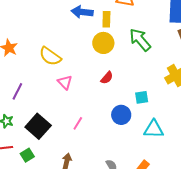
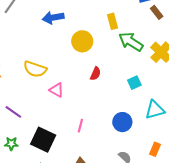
yellow rectangle: (106, 19) -> (112, 21), moved
green arrow: (140, 40) -> (131, 42), moved
purple line: (17, 91) -> (13, 112), turned -66
blue circle: (121, 115) -> (122, 122), moved

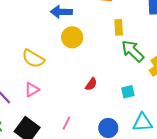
yellow circle: (82, 41) -> (72, 37), moved
red semicircle: (95, 74) -> (91, 84), moved
pink triangle: (57, 90) -> (32, 90), moved, turned 49

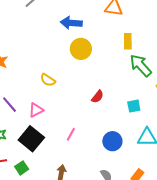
yellow semicircle: (33, 59) -> (48, 80), moved, size x0.7
pink triangle: (32, 90) -> (36, 110), moved

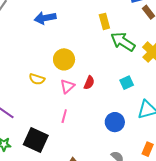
yellow circle: (81, 49) -> (64, 59), moved
pink triangle: (36, 110) -> (67, 86), moved
pink line: (71, 134) -> (64, 116), moved

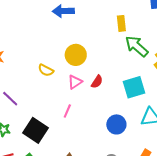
cyan square: (127, 83) -> (134, 87), size x1.6

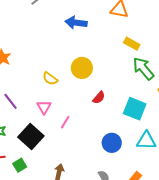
yellow rectangle: (121, 23) -> (132, 44), turned -63
pink triangle: (75, 82) -> (44, 107), moved, turned -35
cyan square: (134, 87) -> (135, 109), turned 30

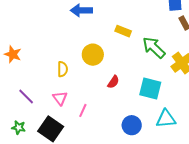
yellow rectangle: (132, 44) -> (123, 31), moved
yellow semicircle: (50, 79) -> (63, 69), turned -119

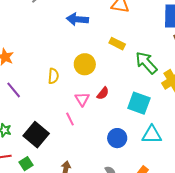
purple line: (26, 97) -> (14, 90), moved
pink triangle: (60, 98) -> (82, 99), moved
pink line: (83, 110) -> (70, 119), turned -56

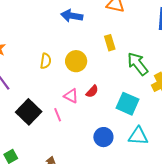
yellow rectangle: (117, 44) -> (110, 43), turned 42
yellow semicircle: (53, 76) -> (46, 61), moved
pink triangle: (82, 99) -> (71, 96), turned -35
black square: (36, 135) -> (29, 112), moved

